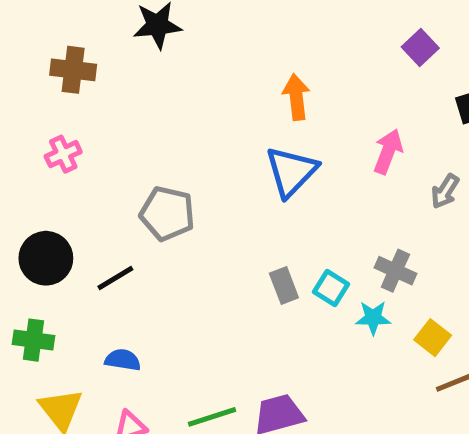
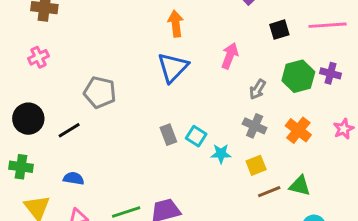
gray arrow: (445, 191) -> (257, 89), moved
gray cross: (395, 271) -> (255, 126), moved
yellow square: (433, 338) -> (256, 165), turned 30

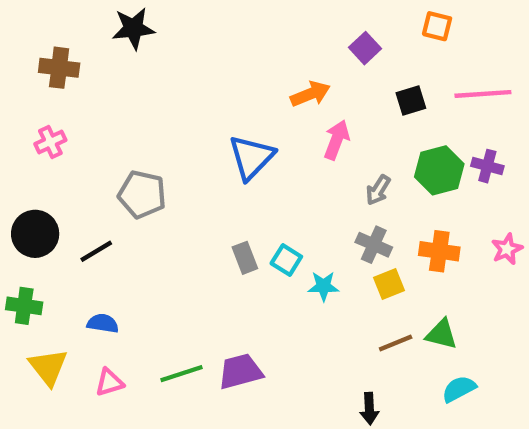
orange arrow: (176, 24) -> (310, 94), moved, turned 75
orange cross: (298, 130) -> (439, 251), turned -30
yellow square: (256, 165) -> (389, 284), moved

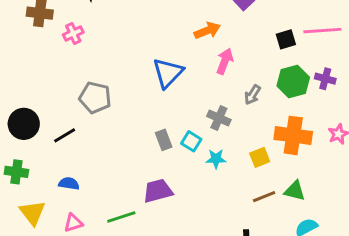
black square: (411, 100) -> (286, 39), moved
pink cross: (50, 142) -> (73, 34), moved
gray cross: (374, 245) -> (219, 118), moved
orange cross: (439, 251) -> (293, 135), size x1.4
purple trapezoid: (240, 371) -> (158, 191), moved

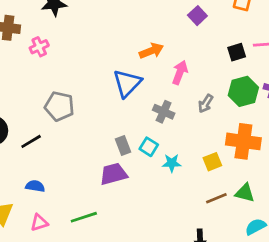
orange arrow: (207, 31) -> (151, 51), moved
gray cross: (219, 118) -> (164, 112), moved
purple trapezoid: (158, 191) -> (114, 174), moved

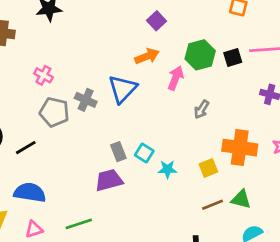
purple square: (197, 16) -> (157, 21), moved
pink cross: (39, 47) -> (43, 75), moved, turned -36
green hexagon: (243, 91) -> (200, 55), moved
gray cross: (164, 112) -> (86, 100), moved
blue semicircle: (35, 186) -> (30, 193), size x1.6

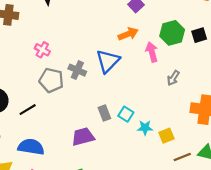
pink arrow: (176, 78) -> (152, 52), turned -36
yellow square: (208, 168) -> (166, 136), moved
purple trapezoid: (109, 180) -> (83, 137), moved

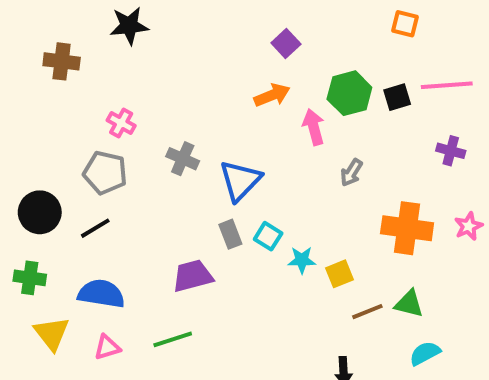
blue triangle: (108, 61) -> (240, 181), moved
gray pentagon: (51, 80) -> (105, 173), moved

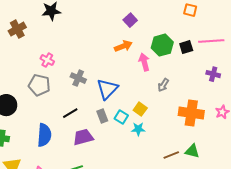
brown cross: (62, 61) -> (17, 29), turned -36
black line: (95, 228) -> (70, 113), moved
yellow square: (340, 274) -> (140, 109), moved, turned -32
blue semicircle: (101, 294) -> (44, 135), moved, turned 85

